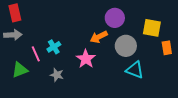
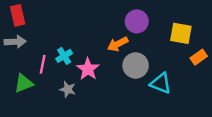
gray circle: (126, 46) -> (136, 65), moved
orange rectangle: (167, 48) -> (199, 57), turned 64
pink line: (36, 54) -> (43, 64), turned 35
pink star: (86, 59) -> (88, 69), moved

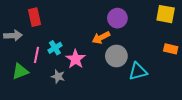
red rectangle: (18, 15) -> (35, 17), moved
yellow square: (181, 33) -> (166, 14), moved
orange rectangle: (199, 57) -> (171, 49), turned 48
cyan triangle: (161, 83) -> (138, 71), turned -36

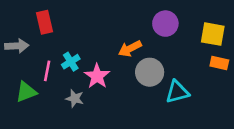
yellow square: (166, 14) -> (213, 34), moved
purple circle: (117, 18) -> (165, 24), moved

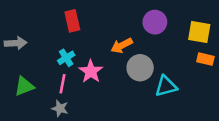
red rectangle: (44, 22) -> (72, 21), moved
pink line: (47, 71) -> (62, 84), moved
gray star: (75, 98) -> (60, 108), moved

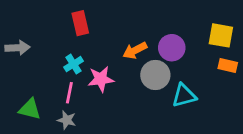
purple circle: (155, 22) -> (172, 48), moved
pink star: (91, 71) -> (101, 79), turned 30
green triangle: (24, 86) -> (30, 109), moved, turned 35

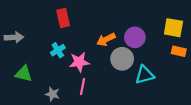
pink line: (69, 93) -> (82, 87), moved
green triangle: (30, 109) -> (24, 74), moved

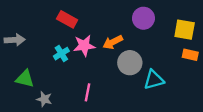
red rectangle: (63, 18) -> (67, 19), turned -48
purple circle: (135, 37) -> (143, 18), moved
pink star: (79, 62) -> (84, 46), moved
gray star: (52, 94) -> (44, 99), moved

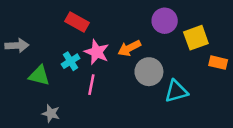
yellow square: (185, 30) -> (196, 38), moved, turned -30
pink star: (84, 46) -> (97, 52), turned 30
green triangle: (25, 79) -> (39, 76), moved
pink line: (88, 92) -> (91, 85), moved

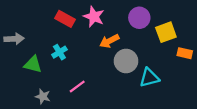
pink star: (97, 52) -> (94, 17), moved
pink line: (91, 85) -> (77, 87), moved, turned 42

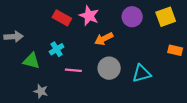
yellow square: (166, 32) -> (166, 17), moved
gray circle: (126, 61) -> (109, 68), moved
pink line: (77, 87) -> (73, 70), moved, turned 42

